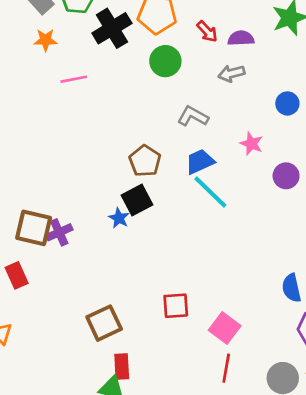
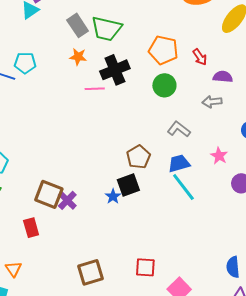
black cross: (112, 28) -> (115, 70), moved
red arrow: (207, 31) -> (200, 57), moved
purple cross: (59, 232) -> (67, 200), turned -30

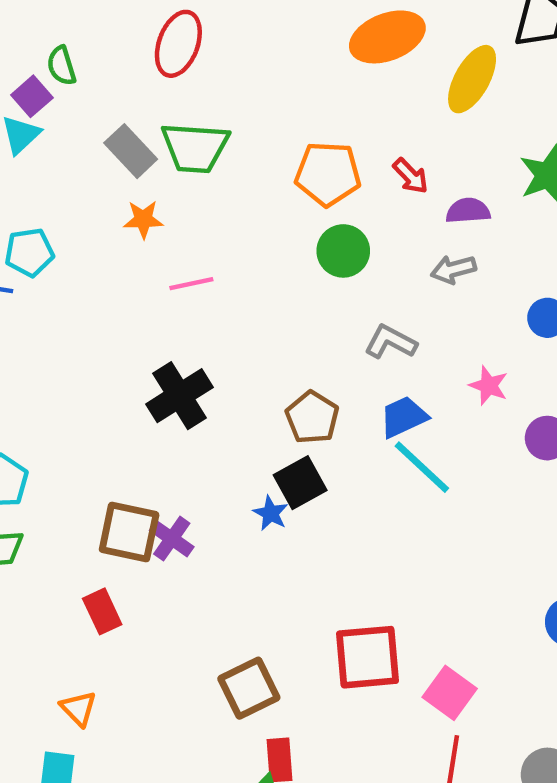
black cross: (115, 70) -> (180, 396), moved
red square: (145, 267) -> (367, 657), size x1.5

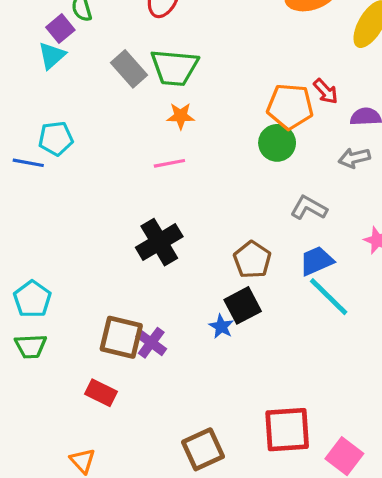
orange pentagon: (328, 174) -> (290, 106), moved
orange star: (143, 219) -> (181, 116), moved
red rectangle: (102, 611) -> (101, 393), turned -40

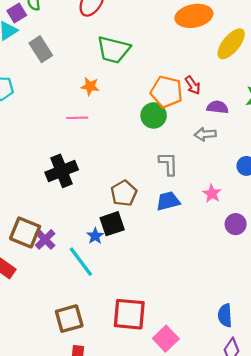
green trapezoid: (174, 68) -> (113, 50), moved
gray rectangle: (129, 69) -> (41, 49), moved
gray L-shape: (309, 208) -> (168, 164), turned 50
cyan line: (329, 297) -> (81, 262), moved

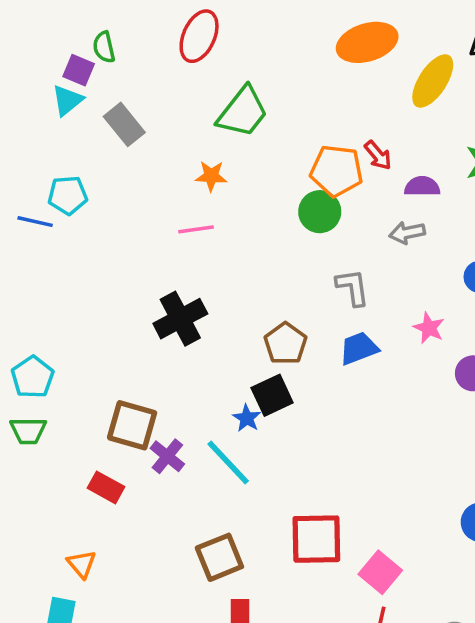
purple square: (17, 13) -> (79, 70), turned -30
green trapezoid: (113, 50) -> (243, 112), turned -60
purple cross: (45, 239) -> (167, 456), moved

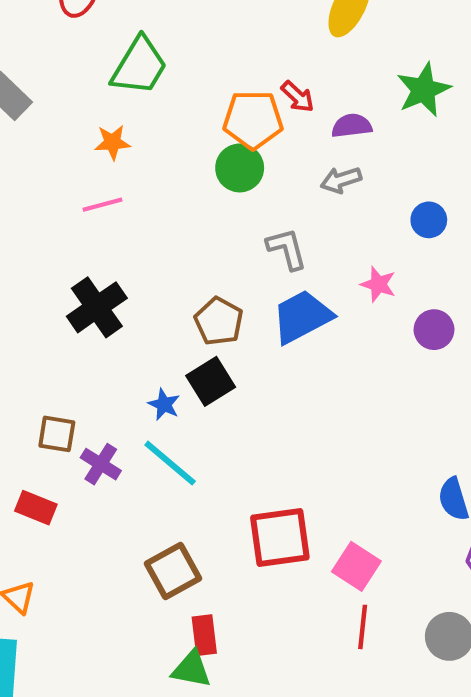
blue trapezoid: (359, 348) -> (302, 317), size x1.4
blue star: (247, 418) -> (164, 404), moved
brown square: (132, 425) -> (57, 434), size x0.7

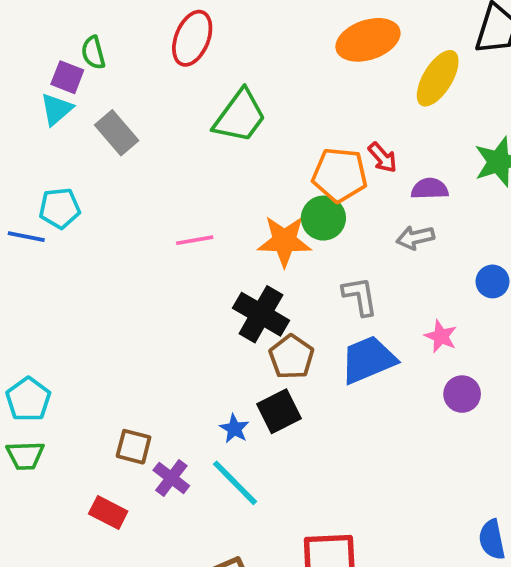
orange star: (112, 142) -> (284, 241), moved, size x1.6
black cross: (97, 307) -> (261, 314), moved, turned -30
purple circle: (434, 330) -> (462, 394), moved

